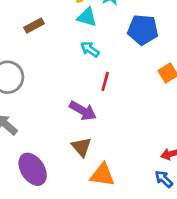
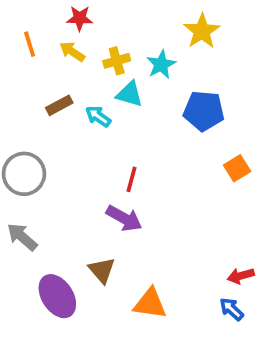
cyan arrow: (90, 49) -> (98, 116), moved
red line: (105, 81) -> (131, 179), moved
brown triangle: (81, 147) -> (102, 270), moved

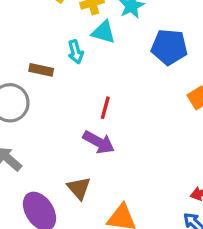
brown rectangle: (59, 105) -> (41, 70), moved, turned 40
cyan arrow: (98, 116) -> (76, 52), turned -140

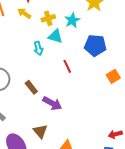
brown rectangle: (41, 70) -> (31, 87), moved, turned 40
red line: (105, 108) -> (67, 66), moved, turned -40

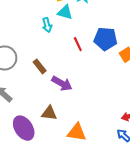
blue pentagon: (95, 45) -> (105, 39), moved
brown triangle: (40, 131) -> (49, 113), turned -42

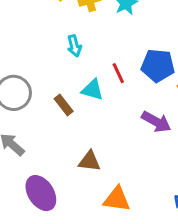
cyan triangle: (65, 12) -> (92, 90), moved
purple arrow: (62, 83) -> (156, 122), moved
brown triangle: (49, 113) -> (89, 161), moved

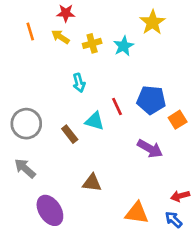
orange triangle: (117, 199) -> (137, 213), moved

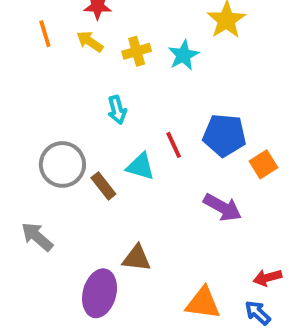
gray circle: (26, 124) -> (62, 164), moved
purple ellipse: (50, 210) -> (100, 293), moved, turned 48

